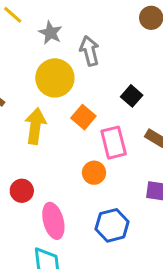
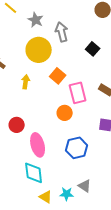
black square: (132, 96) -> (93, 49), moved
yellow arrow: (35, 126) -> (26, 82), size x0.6

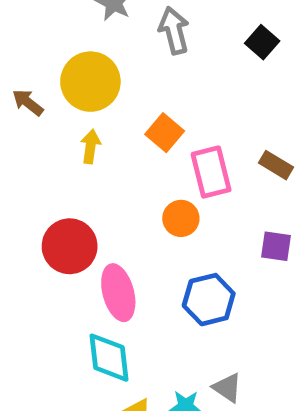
black square: (93, 49) -> (262, 42), moved
yellow circle: (39, 50) -> (90, 82), moved
red circle: (17, 125) -> (70, 246), size x1.5

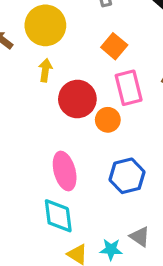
orange square: (165, 133) -> (114, 46), moved
red circle: (70, 246) -> (77, 99), moved

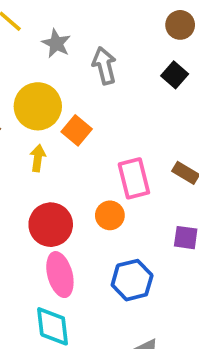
orange square: (114, 46) -> (77, 130), moved
red circle: (77, 99) -> (51, 225), moved

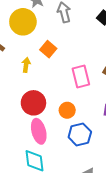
yellow circle: (38, 106) -> (23, 22), moved
orange circle: (110, 215) -> (67, 110), moved

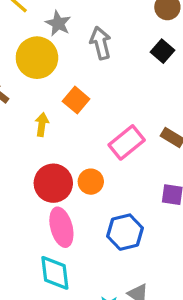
pink rectangle: (81, 77) -> (127, 142), turned 65
orange circle: (67, 110) -> (91, 182), moved

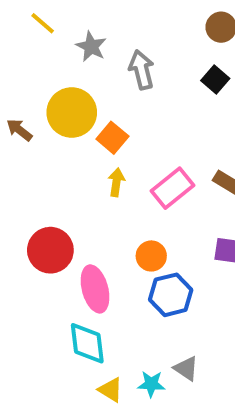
yellow circle: (37, 58) -> (72, 112), moved
yellow arrow: (42, 125) -> (116, 182), moved
orange circle: (91, 182) -> (151, 256), moved
red circle: (53, 183) -> (50, 250), moved

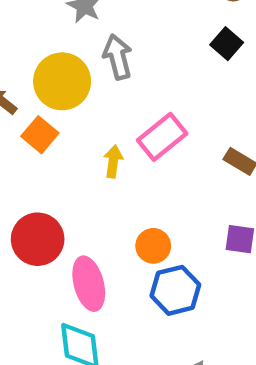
gray arrow: (142, 70) -> (118, 57), moved
orange square: (112, 138) -> (40, 135), moved
pink rectangle: (173, 188) -> (162, 137), moved

